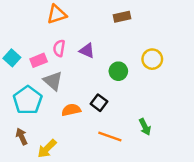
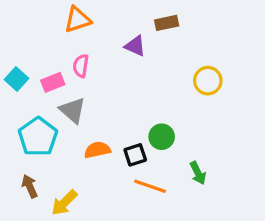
purple triangle: (87, 51) -> (135, 46), moved
green circle: (118, 71) -> (162, 137), moved
black square: (99, 103) -> (135, 155), moved, turned 35

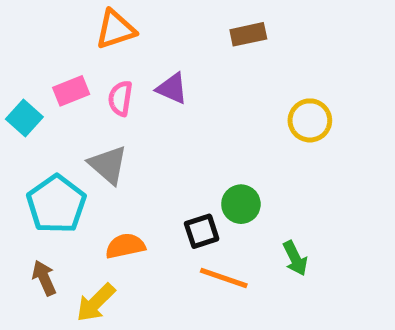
purple triangle: (135, 46) -> (172, 88), moved
pink rectangle: (53, 82) -> (71, 91), moved
orange semicircle: (97, 150) -> (125, 246), moved

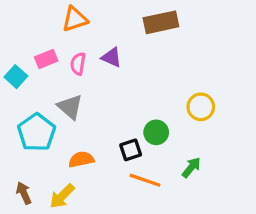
brown rectangle: (248, 34) -> (161, 22), size x1.5
yellow circle: (310, 120) -> (201, 107), moved
green arrow: (295, 258) -> (191, 167), turned -115
brown arrow: (44, 278) -> (24, 193), moved

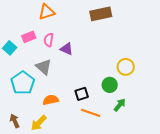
purple triangle: (112, 57) -> (67, 49), moved
green circle: (156, 132) -> (110, 85), moved

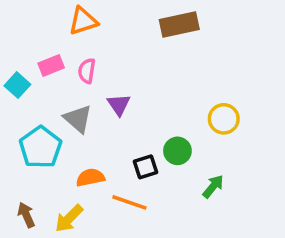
purple triangle: (67, 49) -> (119, 105), moved, turned 32
green circle: (110, 85) -> (177, 151), moved
orange line: (91, 113) -> (129, 202), moved

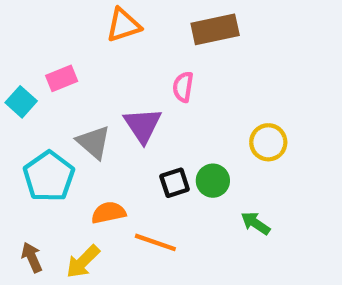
orange triangle: (83, 21) -> (123, 25), moved
pink semicircle: (87, 71) -> (183, 87), moved
purple triangle: (119, 105) -> (143, 125), size x1.4
black square: (145, 167) -> (175, 183), moved
green arrow: (213, 186) -> (256, 223), turned -95

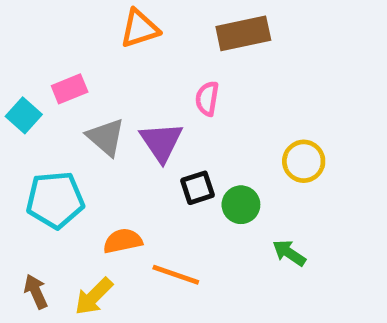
gray triangle: (94, 142) -> (106, 137), moved
cyan pentagon: (49, 176) -> (55, 200), turned 30
black square: (175, 183) -> (198, 188), moved

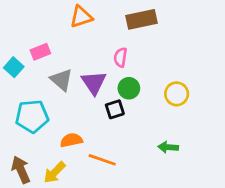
green circle: (241, 205) -> (129, 88), moved
green arrow: (289, 253) -> (168, 147), turned -30
brown arrow: (36, 292) -> (21, 170), size x1.4

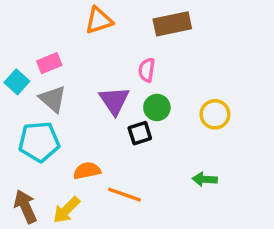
gray triangle: (61, 80) -> (53, 99), moved

